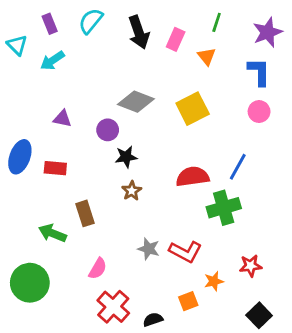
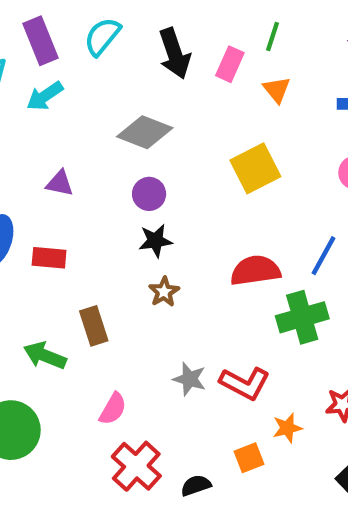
green line: (217, 22) -> (272, 36), moved
purple rectangle: (50, 24) -> (41, 41), size x1.5
gray diamond: (136, 102) -> (145, 132), moved
purple circle: (108, 130) -> (149, 194), moved

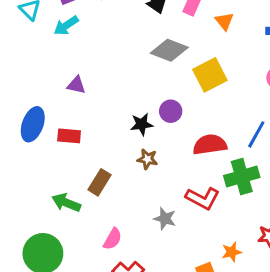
gray diamond: (145, 132) -> (169, 50), moved
purple circle: (149, 194) -> (171, 111), moved
brown star: (164, 292) -> (147, 159), turned -30
brown rectangle: (94, 326) -> (100, 182), turned 50
red L-shape: (245, 383) -> (203, 198), moved

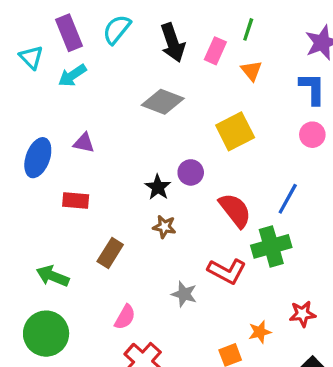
gray diamond: (169, 50) -> (163, 102), moved
blue ellipse: (33, 124) -> (38, 158), moved
black star: (142, 124) -> (158, 187), turned -30
red semicircle: (210, 145) -> (235, 210), turned 60
green arrow: (66, 203) -> (53, 276), moved

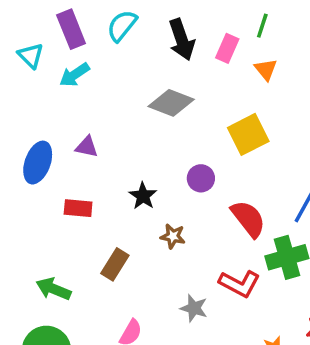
black star: (158, 187) -> (143, 196), moved

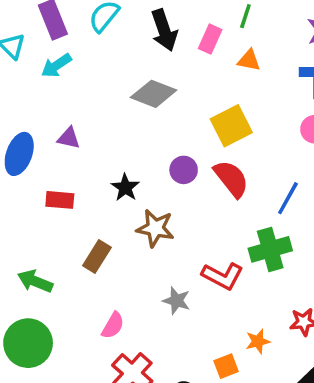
orange triangle: (266, 70) -> (249, 60), turned -40
red semicircle: (248, 219) -> (231, 179), moved
brown star: (173, 236) -> (155, 228), size x1.5

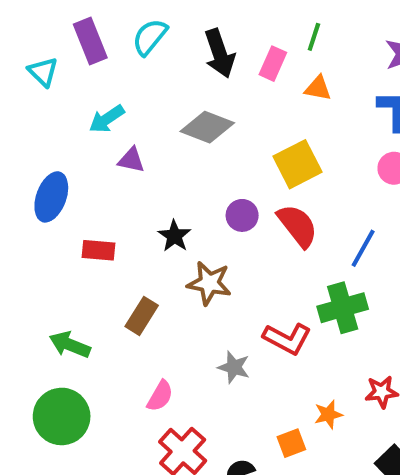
cyan arrow: (56, 66) -> (107, 119), moved
purple triangle: (69, 138) -> (131, 160), moved

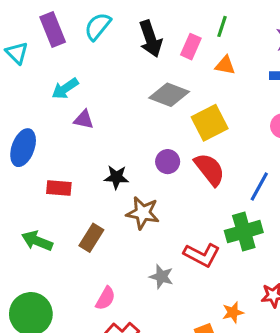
gray diamond: (207, 127) -> (169, 95), moved
black star: (174, 236) -> (116, 177), turned -30
green arrow: (70, 345) -> (37, 241), moved

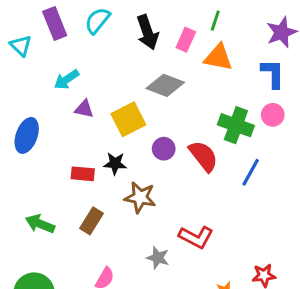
orange triangle: (225, 65) -> (218, 57), size x1.5
yellow square: (210, 123) -> (128, 119), moved
red rectangle: (59, 188) -> (83, 174), moved
green cross: (244, 232) -> (236, 125), moved, turned 36

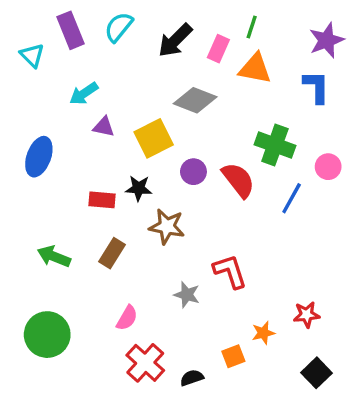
black arrow: (148, 32) -> (175, 40), turned 64
pink circle: (273, 115) -> (328, 167), moved
red L-shape: (196, 237) -> (230, 271), turned -136

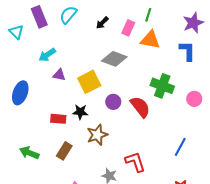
black arrow: (175, 40) -> (102, 23), size x0.6
blue line: (292, 198) -> (180, 147), moved
brown star: (167, 227) -> (97, 135), turned -30

